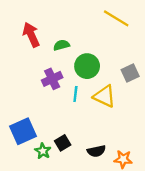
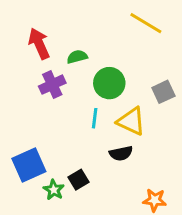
purple cross: (52, 79) -> (52, 85), moved
black semicircle: (96, 151) -> (121, 153), moved

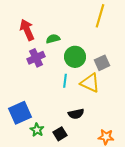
yellow line: (146, 23) -> (100, 16), turned 75
gray square: (163, 92) -> (102, 63), moved
black semicircle: (121, 153) -> (76, 114), moved
black square: (79, 180) -> (60, 134), moved

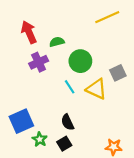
yellow line: (100, 16) -> (107, 17), turned 50
gray square: (102, 63) -> (118, 73), moved
cyan line: (65, 81) -> (70, 87), turned -40
black semicircle: (76, 114) -> (68, 122), moved, turned 77

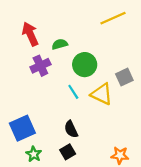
green star: (40, 139) -> (34, 154), moved

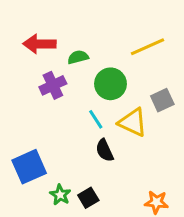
yellow line: (113, 18) -> (147, 47), moved
red arrow: (30, 34) -> (39, 44), turned -65
black semicircle: (71, 129) -> (105, 150), moved
green star: (34, 154) -> (60, 195), moved

